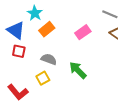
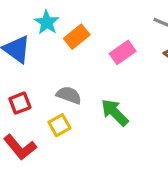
orange rectangle: (47, 29) -> (77, 37), moved
red square: (19, 51) -> (20, 103), moved, turned -32

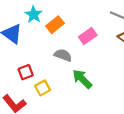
gray semicircle: (69, 95) -> (63, 55), moved
red square: (20, 103) -> (26, 72), moved

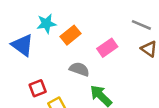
cyan star: (34, 15) -> (46, 24), turned 30

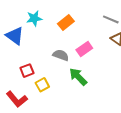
orange rectangle: (71, 35) -> (66, 22), moved
pink rectangle: (107, 48) -> (84, 49), moved

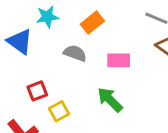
pink rectangle: (84, 49) -> (119, 60), turned 35
gray semicircle: (61, 55) -> (75, 53), moved

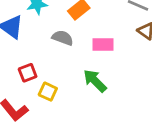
yellow square: (59, 111) -> (48, 92), turned -36

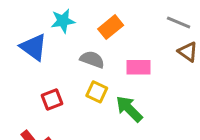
yellow square: (48, 92) -> (97, 92), moved

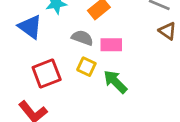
pink rectangle: (138, 67) -> (111, 45), moved
red square: (52, 100) -> (47, 74), size x1.5

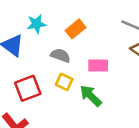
pink rectangle: (111, 45) -> (98, 65), moved

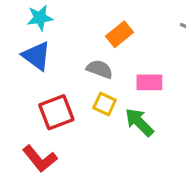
cyan star: (36, 24) -> (40, 18), moved

